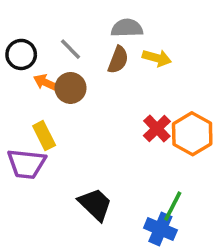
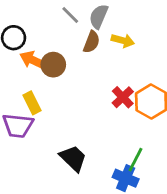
gray semicircle: (127, 28) -> (99, 16), turned -65
gray line: (71, 49) -> (70, 15), moved
orange arrow: (46, 83) -> (33, 60), size x1.4

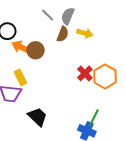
black trapezoid: (73, 158) -> (38, 117), moved

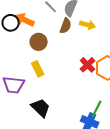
orange arrow: (21, 47) -> (25, 20), moved
yellow rectangle: (20, 77) -> (38, 69), moved

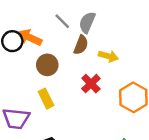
yellow arrow: (88, 25) -> (108, 56), moved
red cross: (88, 65) -> (91, 84), moved

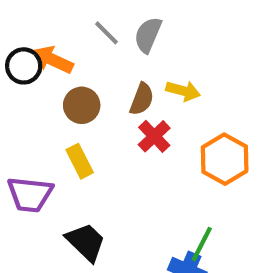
brown semicircle: (81, 45) -> (142, 99), moved

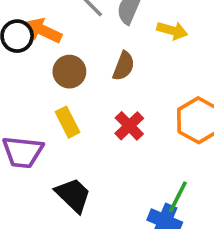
yellow arrow: (183, 91) -> (172, 30), moved
red cross: (154, 136) -> (129, 126), moved

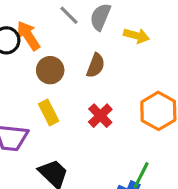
orange arrow: (43, 30) -> (28, 36), turned 32

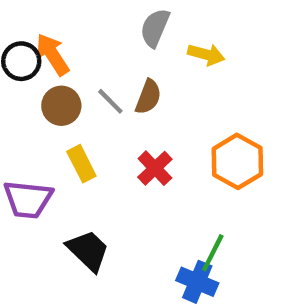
gray line: (69, 15) -> (110, 101), moved
brown circle: (50, 70) -> (61, 106), moved

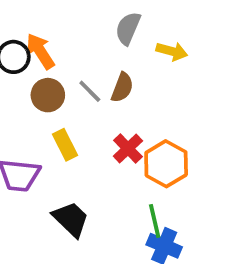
orange hexagon: (237, 161) -> (166, 164), moved
green line: (213, 253) -> (155, 221), moved, turned -40

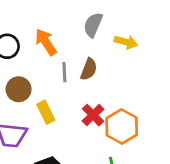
orange arrow: (40, 51) -> (46, 42), moved
gray line: (90, 91) -> (64, 72), turned 42
brown circle: (48, 95) -> (19, 89), moved

